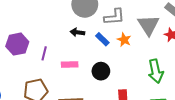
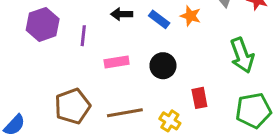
purple hexagon: (17, 44) -> (43, 24), moved
purple line: (44, 53) -> (83, 36), moved

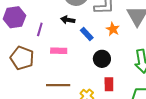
blue rectangle: (159, 19) -> (87, 34), moved
black circle: (163, 66) -> (102, 59), moved
brown pentagon: (72, 106) -> (22, 58), moved, turned 30

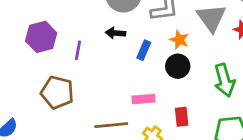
blue rectangle: (87, 34) -> (144, 50), turned 72
pink rectangle: (59, 51) -> (144, 99), moved
black circle: (102, 59) -> (178, 66), moved

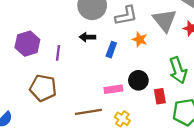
black circle: (178, 66) -> (138, 80), moved
red rectangle: (182, 117) -> (160, 96), moved

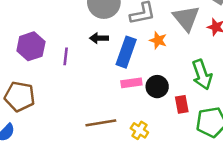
blue rectangle: (111, 50) -> (126, 52), size x1.6
brown pentagon: (43, 88) -> (20, 97), moved
pink rectangle: (113, 89) -> (131, 83), moved

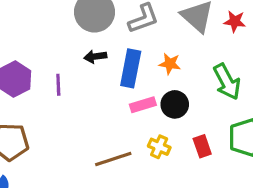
orange star: (158, 40) -> (170, 64), moved
red rectangle: (182, 104) -> (202, 146), moved
yellow cross: (139, 130) -> (159, 147), moved

